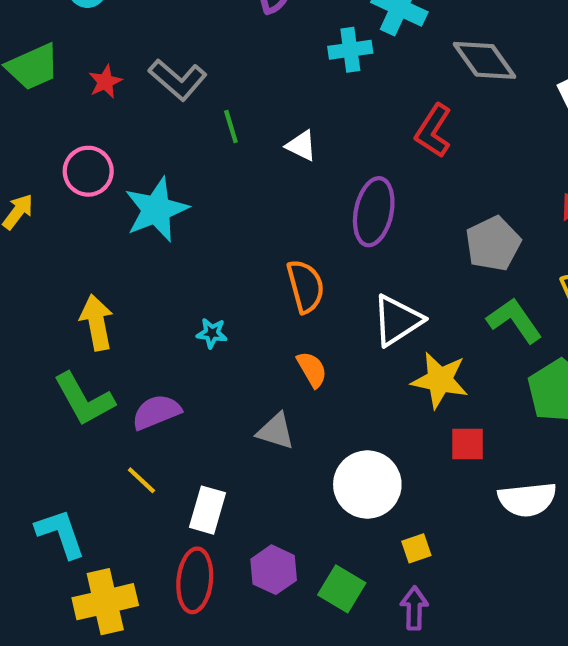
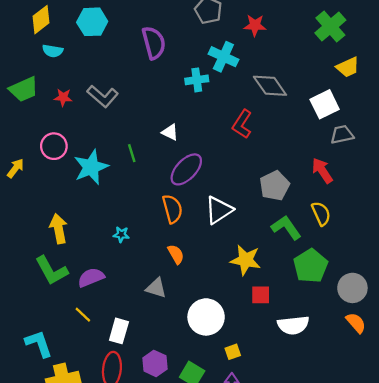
red star: (105, 82) -> (63, 97), turned 30
green line: (231, 126) -> (132, 153), moved
purple ellipse: (374, 212) -> (186, 169), moved, turned 32
white triangle: (397, 320) -> (219, 210), moved

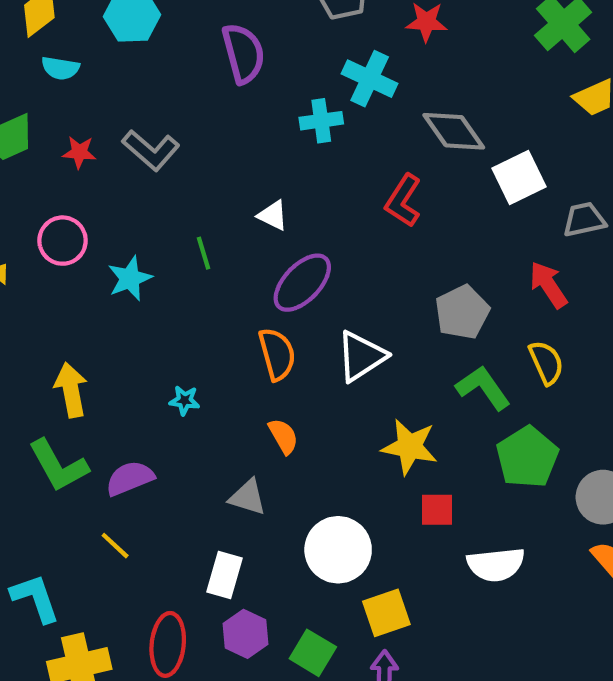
white square: (325, 104) -> (519, 177), moved
cyan star: (91, 167) -> (130, 278), size x0.7
white rectangle: (119, 331) -> (224, 575), moved
yellow square: (233, 352) -> (386, 613), size x1.6

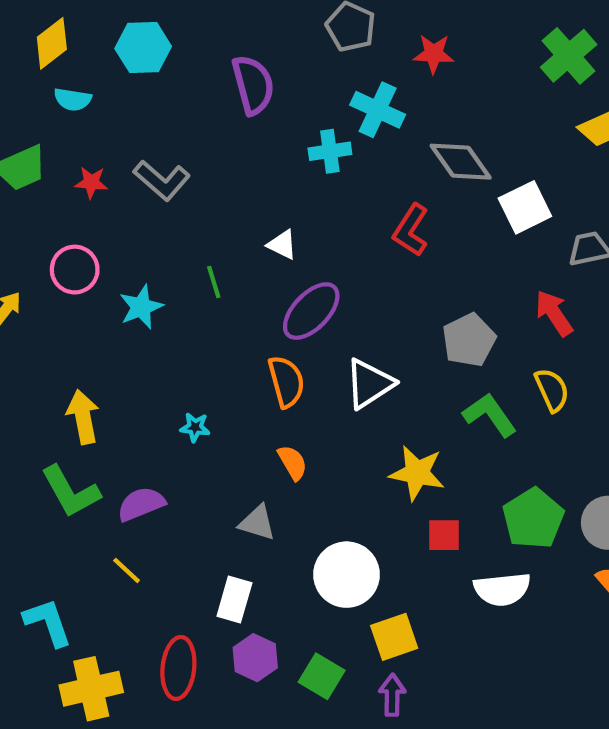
green pentagon: (527, 457) -> (533, 519), moved

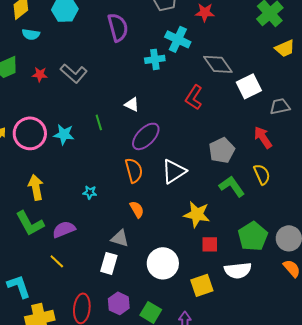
pink circle: (75, 270) -> (30, 133), moved, size x1.4
cyan star: (141, 307) -> (64, 134), turned 30
white rectangle: (234, 599) -> (109, 263), moved
yellow square: (394, 637) -> (202, 285), moved

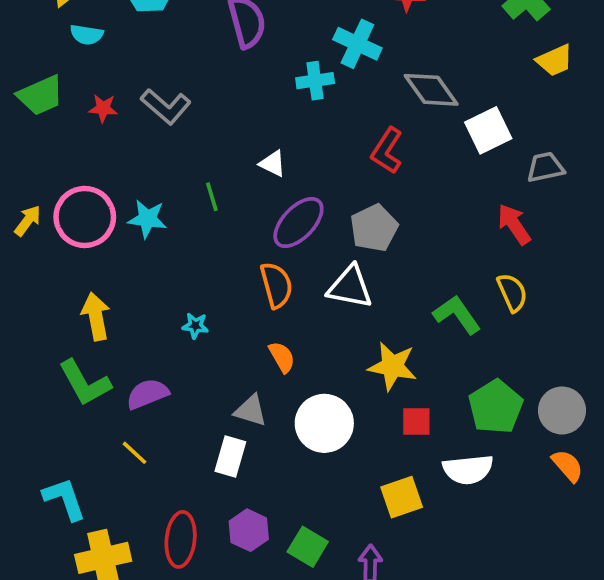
gray pentagon: (222, 150) -> (374, 228), moved
white triangle: (174, 171) -> (350, 287), turned 44
white circle: (163, 263) -> (324, 423), moved

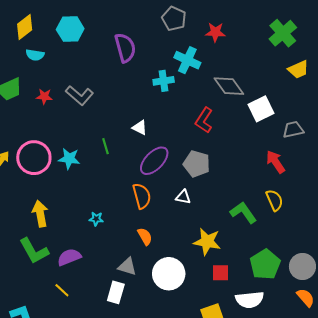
gray pentagon: (374, 228) -> (197, 164), turned -30
white triangle: (350, 287) -> (183, 197), size x0.6

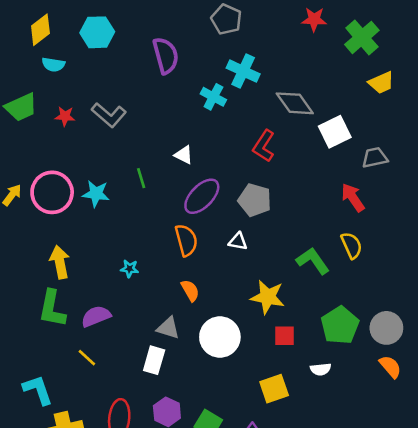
red star: (215, 32) -> (314, 19), moved
cyan cross: (164, 81) -> (213, 97), turned 36
green L-shape: (34, 251) -> (52, 309), turned 40
white semicircle: (250, 300) -> (321, 369), size x0.6

